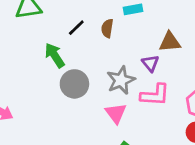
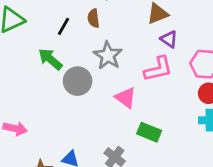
purple triangle: (150, 63) -> (169, 39), moved
gray star: (121, 80) -> (108, 55), moved

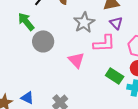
gray star: (108, 55) -> (84, 22), moved
green rectangle: (149, 132) -> (115, 76), moved

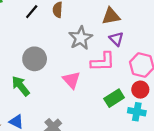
green arrow: (26, 22) -> (21, 86), moved
green rectangle: (115, 76) -> (114, 98), turned -66

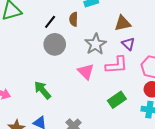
gray circle: (35, 59) -> (55, 44), moved
pink triangle: (71, 80) -> (86, 72), moved
green rectangle: (114, 98) -> (117, 100), moved

